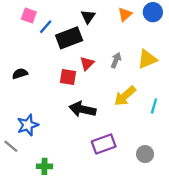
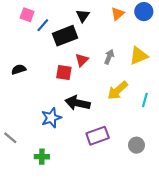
blue star: (28, 125) -> (51, 118), moved

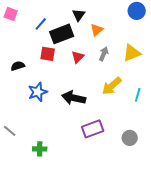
orange triangle: (118, 14) -> (97, 30), moved
pink square: (27, 15) -> (11, 14), moved
red square: (64, 73) -> (48, 54), moved
blue star: (51, 118) -> (38, 92), moved

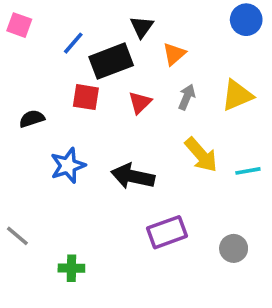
yellow arrow: (112, 86) -> (201, 155), turned -90
cyan line: (138, 95) -> (248, 171), turned 64

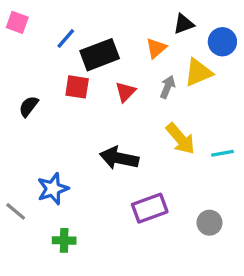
blue circle: (246, 20) -> (222, 42), moved
black triangle: (142, 27) -> (184, 24), moved, turned 35
yellow triangle: (237, 95) -> (198, 72), moved
black semicircle: (32, 119) -> (29, 106), turned -35
blue star: (68, 166) -> (53, 189), moved

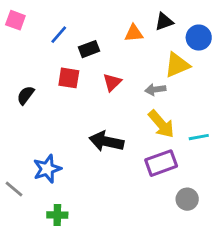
orange triangle: (156, 48) -> (134, 33), moved, turned 36
black rectangle: (100, 55) -> (89, 49), size x0.6
gray arrow: (168, 87) -> (155, 89), moved, turned -120
purple rectangle: (150, 208) -> (161, 163), moved

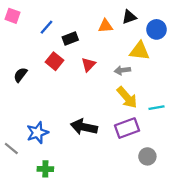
yellow triangle: (177, 65) -> (139, 51), turned 30
red square: (69, 78) -> (54, 61), turned 30
black arrow: (106, 141) -> (84, 127), moved

